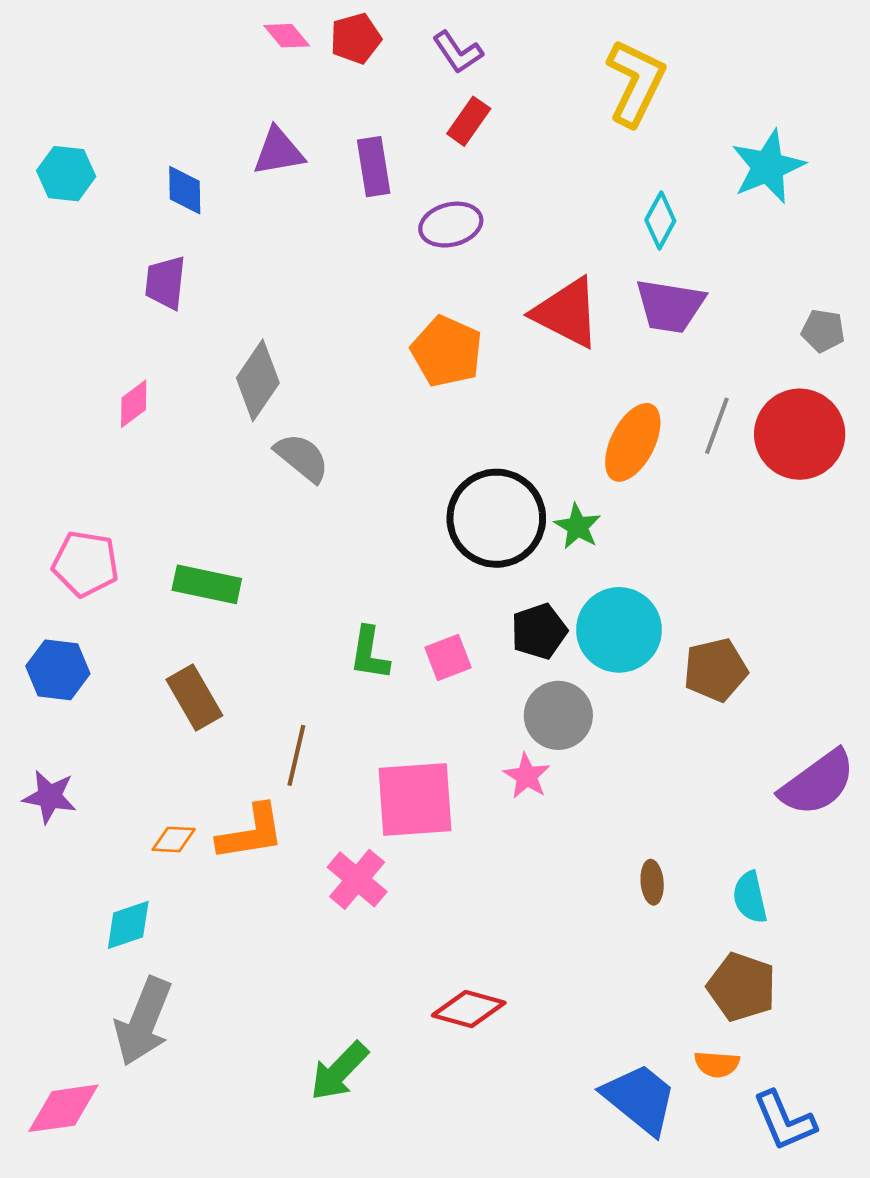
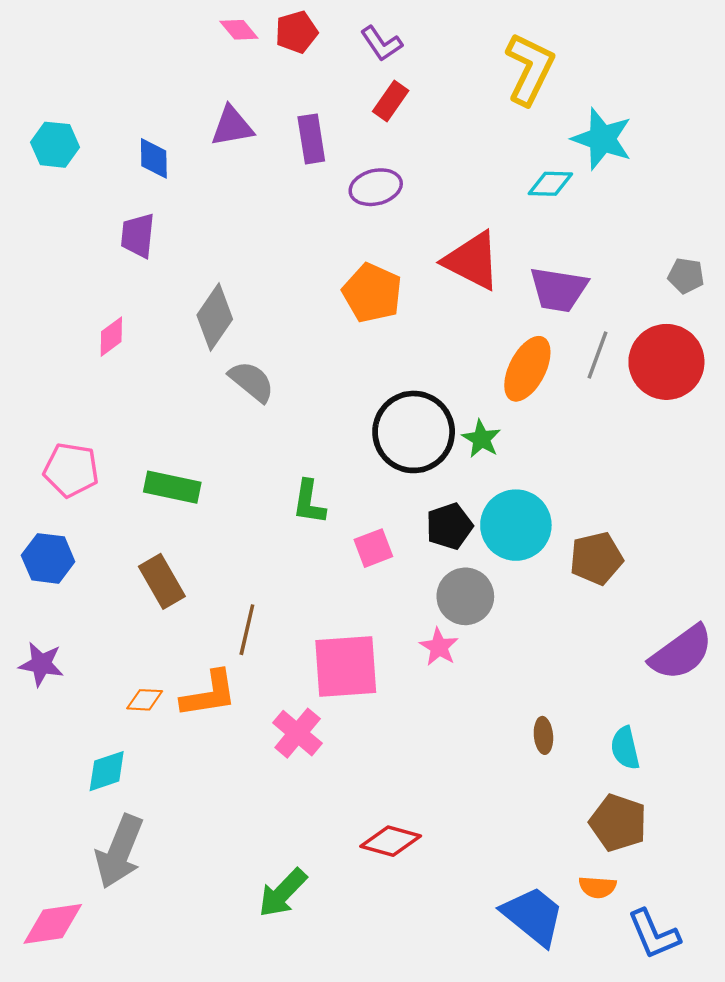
cyan star: (768, 167) -> (602, 139), moved, turned -30
cyan diamond: (660, 220) -> (550, 184), turned 63
purple trapezoid: (670, 306) -> (558, 289), moved
green L-shape: (369, 653) -> (309, 502), moved

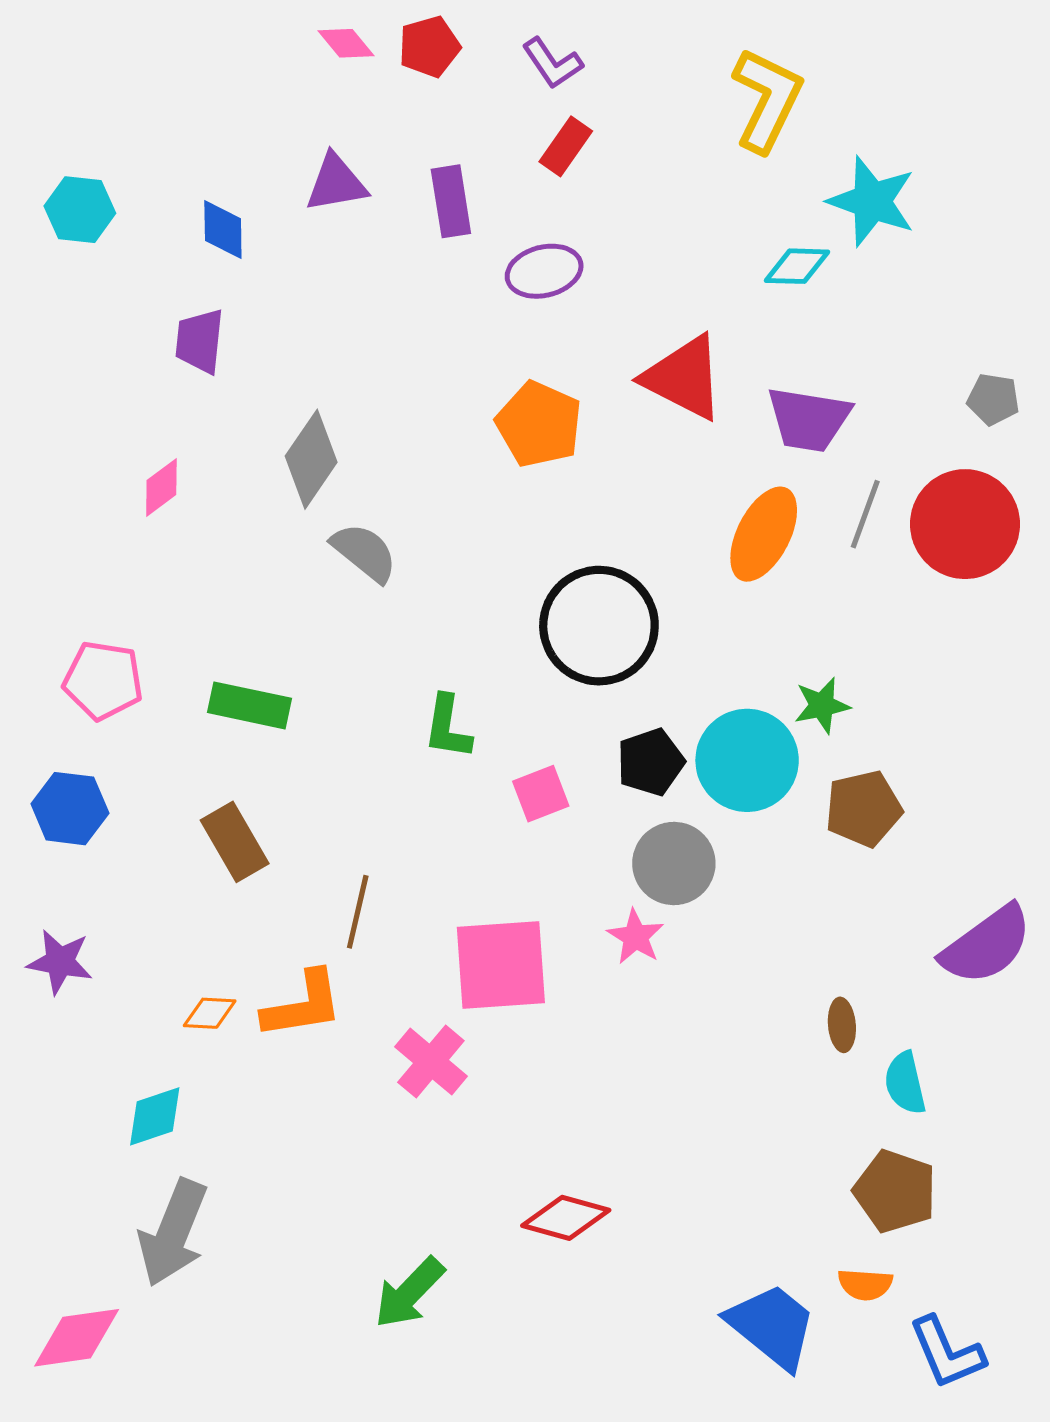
green star: (481, 439) -> (822, 705), moved, turned 30
brown ellipse: (543, 735) -> (842, 1025), moved

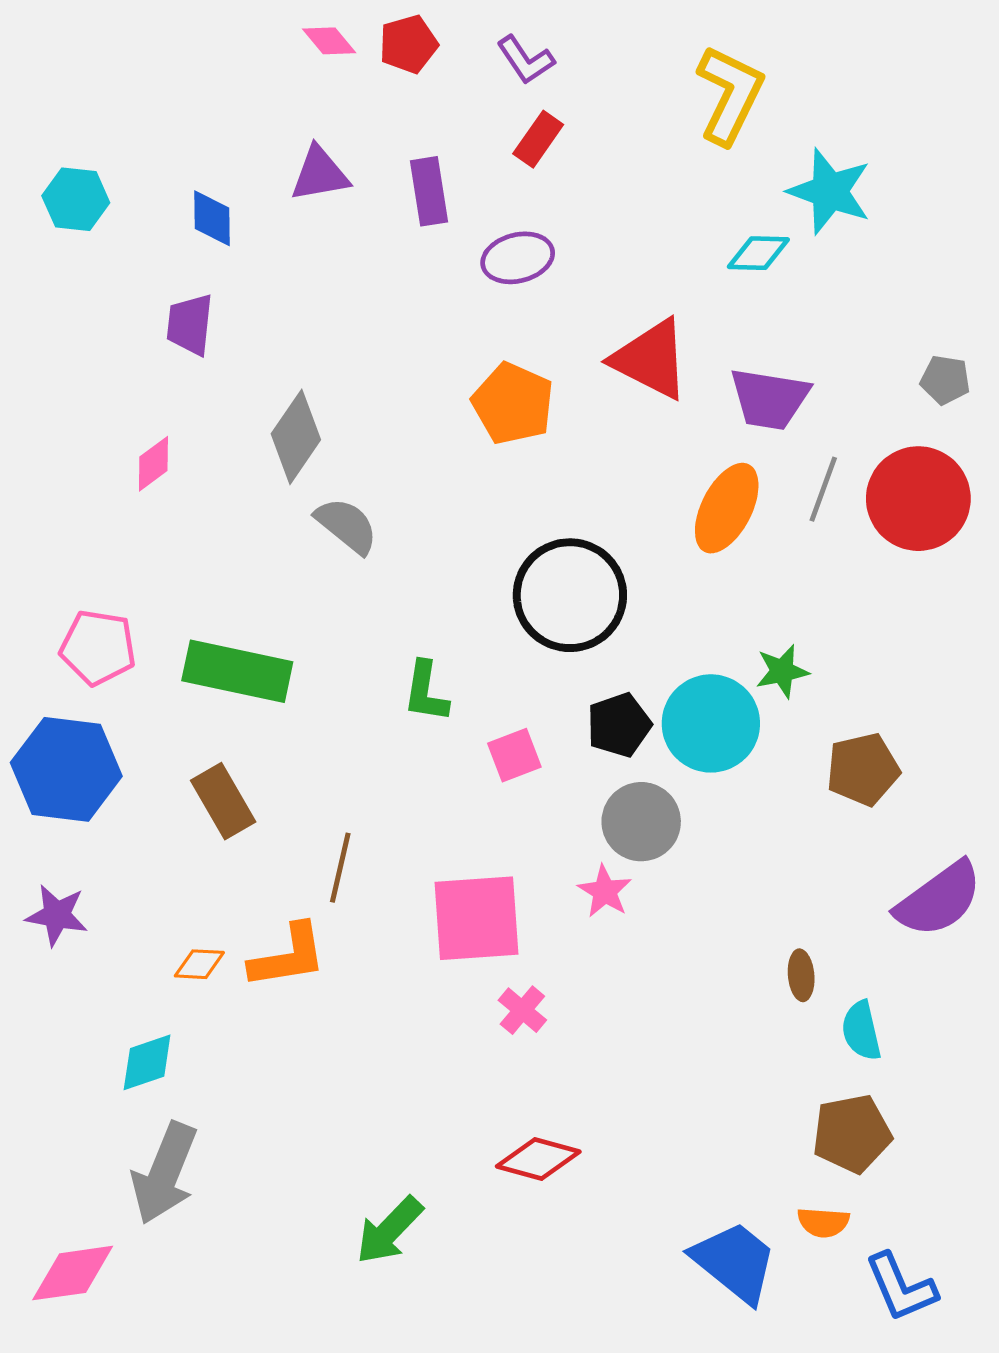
green rectangle: (250, 705) -> (237, 671), size x1.4
blue hexagon: (70, 809) -> (66, 769), size x1.5
brown pentagon: (864, 809) -> (863, 769), moved
pink cross: (431, 1061) -> (522, 1010), moved, size x0.7
brown pentagon: (895, 1191) -> (852, 1134), turned -30

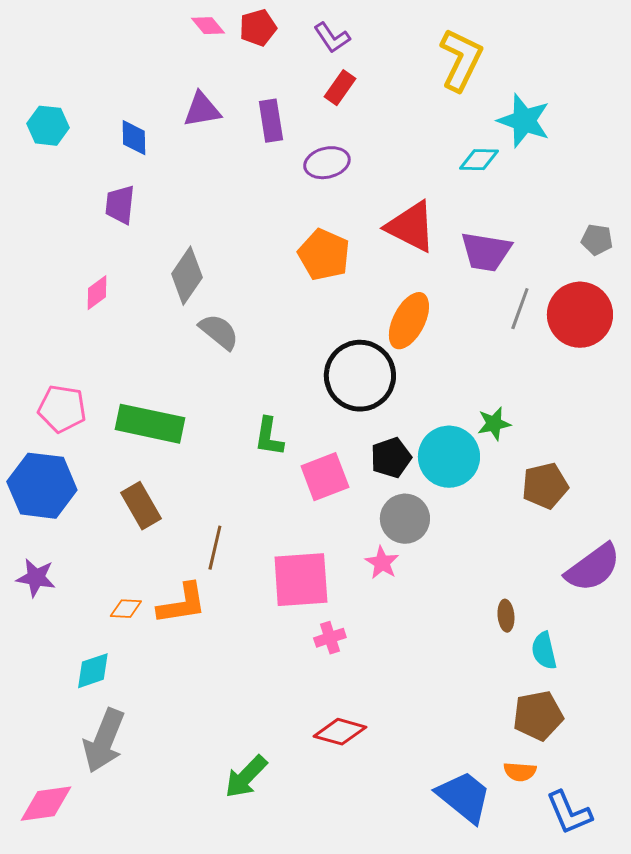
orange ellipse: (727, 508) -> (409, 321), moved
pink square: (514, 755) -> (325, 477), size x1.4
pink cross: (522, 1010) -> (330, 638), turned 32

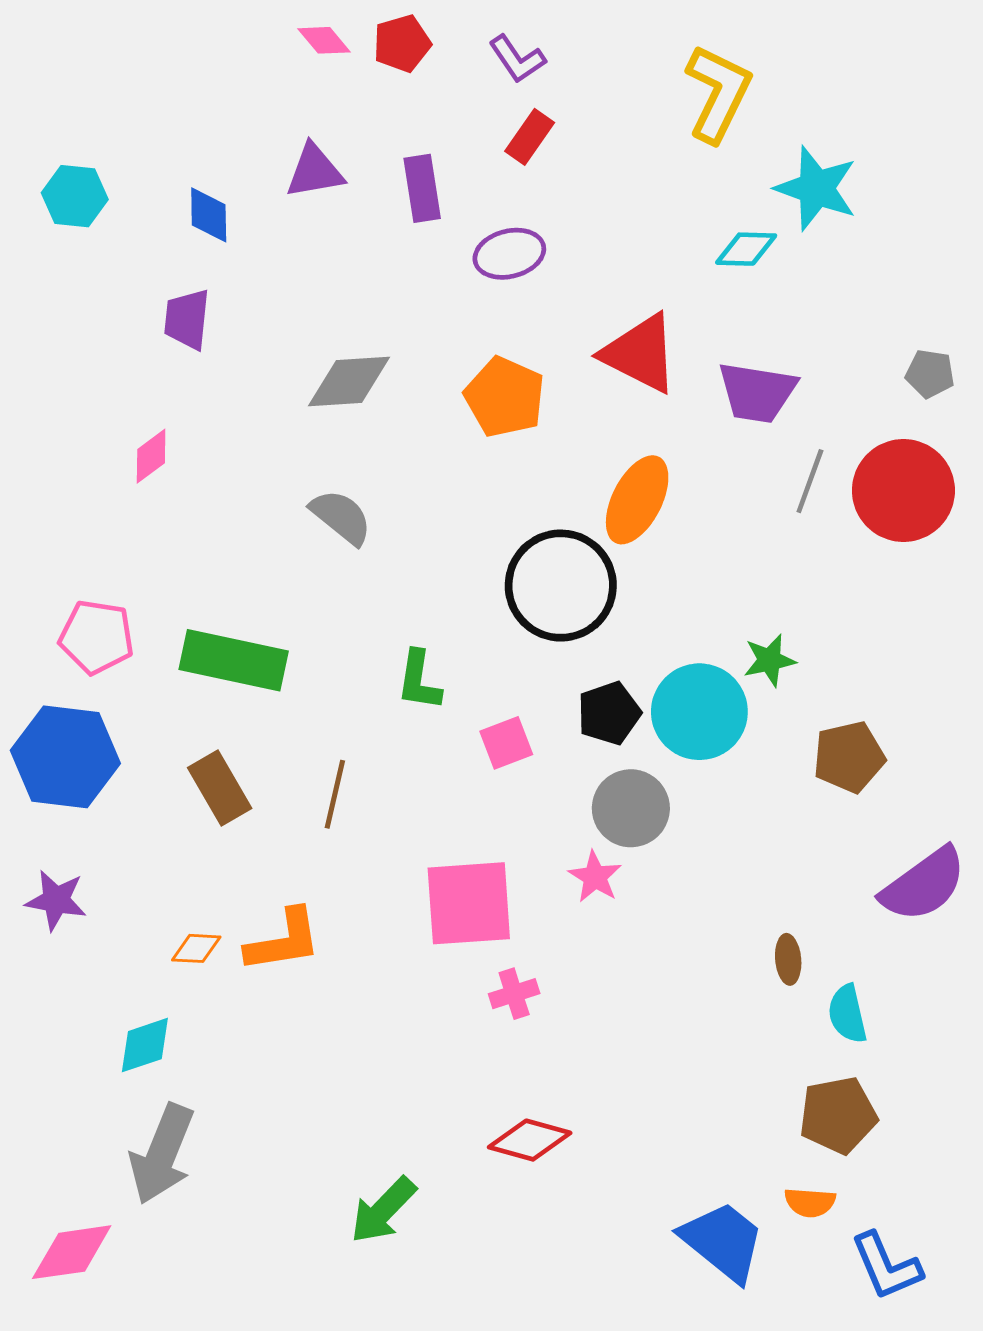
gray diamond: (187, 276) -> (349, 381), moved, turned 52
pink square: (325, 477) -> (506, 743), size x0.7
brown line: (215, 548) -> (335, 794), moved

